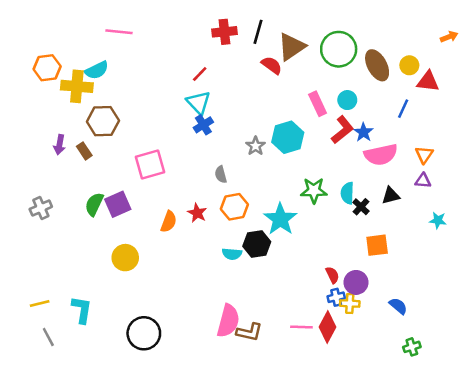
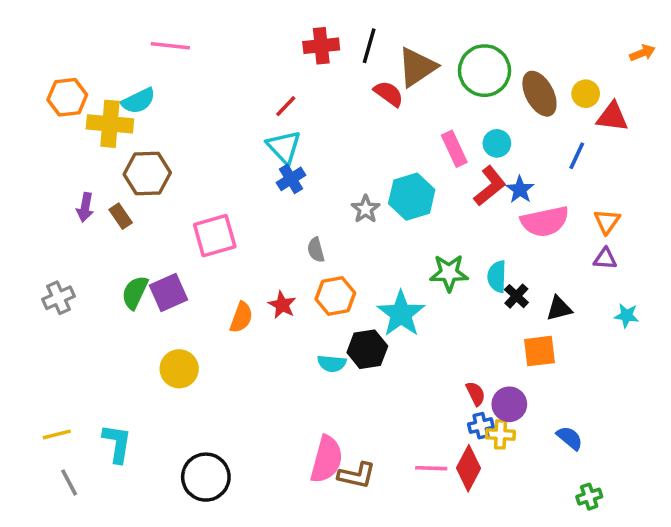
black triangle: (391, 196) -> (559, 308), moved

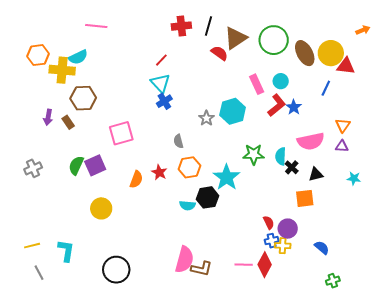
yellow circle: (586, 94) -> (331, 53), size x1.6
pink semicircle: (545, 221) -> (311, 141), moved

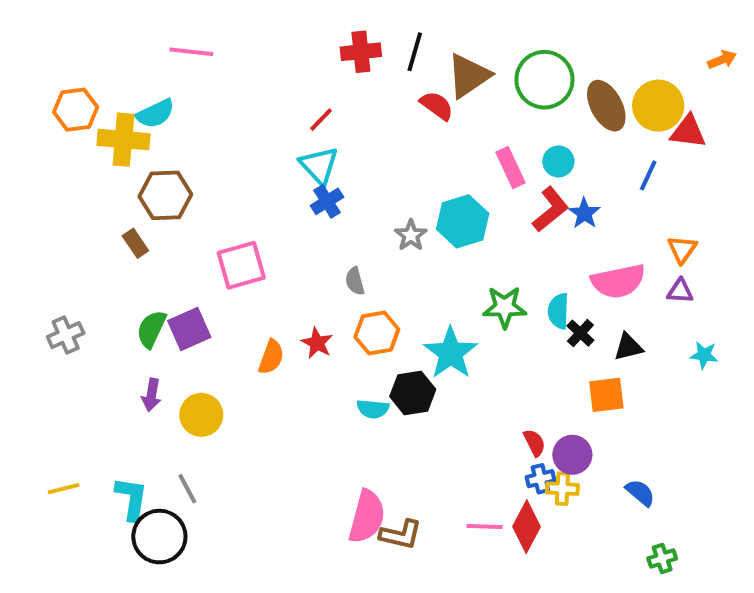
purple arrow: (48, 117) -> (151, 395), moved
black circle: (116, 270) -> (159, 537), moved
gray line: (39, 273) -> (187, 489), moved

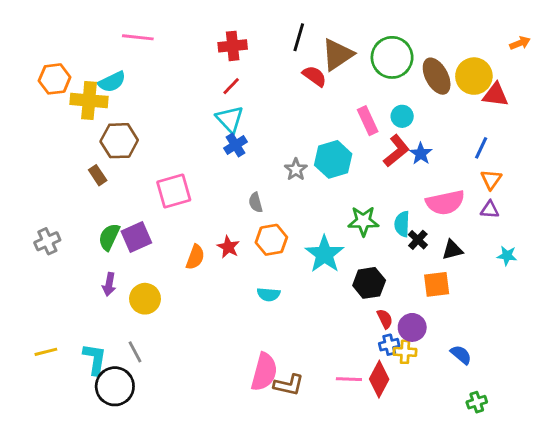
red cross: (361, 52) -> (233, 46), moved
blue line: (648, 175) -> (481, 148), moved
black hexagon: (413, 393) -> (369, 283), moved

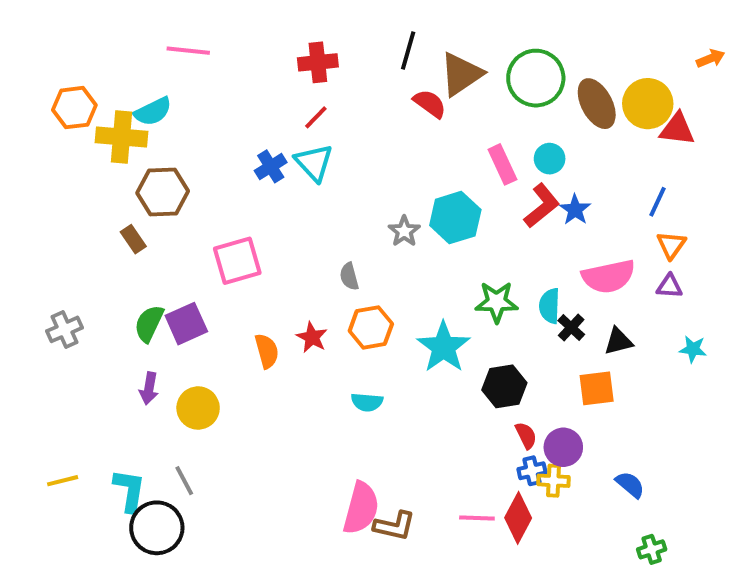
blue cross: (235, 145) -> (271, 166), moved
orange semicircle: (195, 257) -> (267, 351), turned -35

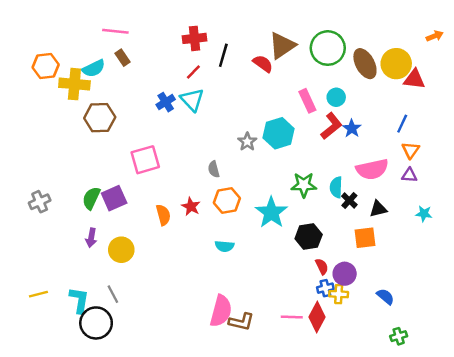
black line: (408, 51) -> (223, 55), moved
brown rectangle: (133, 239) -> (122, 58), moved

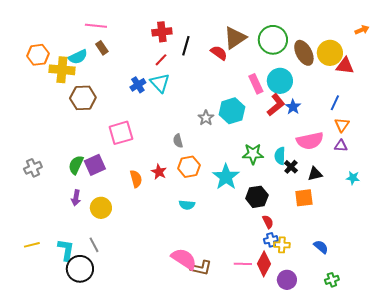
cyan circle: (336, 97) -> (280, 81), size x1.6
purple circle: (345, 274) -> (287, 280), moved
pink semicircle: (221, 311) -> (184, 259), turned -72

